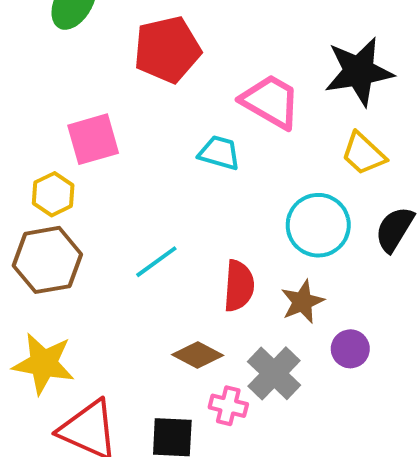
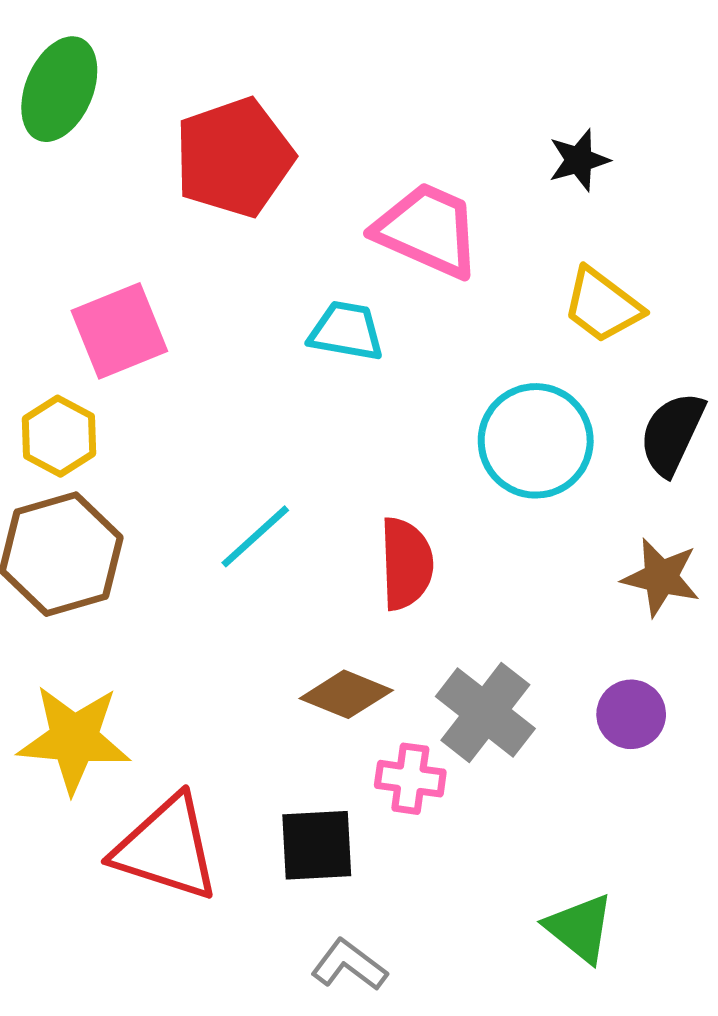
black star: (359, 71) -> (579, 160), size x0.5
brown star: (302, 302) -> (661, 577), moved, turned -30
purple circle: (350, 349) -> (631, 714), moved

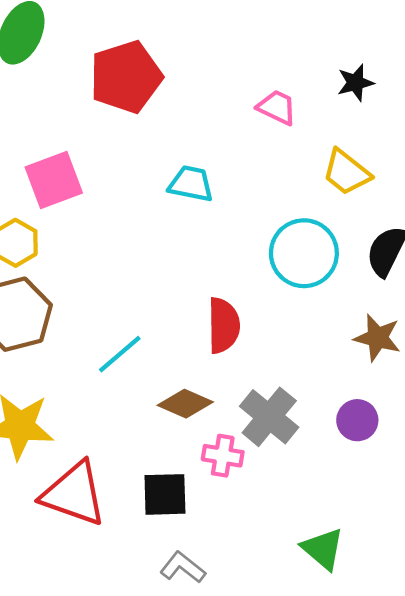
black star: (579, 160) -> (355, 83), moved
pink trapezoid: (428, 230) -> (277, 107), moved, size x0.6
cyan line: (255, 536) -> (120, 354), moved

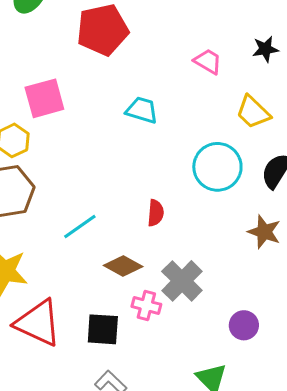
red semicircle: (224, 325) -> (156, 213), size x0.7
purple circle: (357, 420) -> (244, 325), moved

